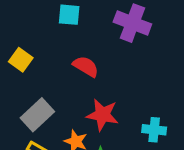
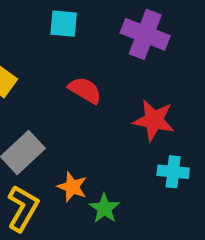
red star: (102, 115) -> (154, 120), moved

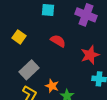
red star: (154, 120) -> (90, 55), turned -30

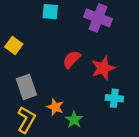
red semicircle: (58, 41) -> (72, 59), moved, turned -77
gray rectangle: (29, 70) -> (26, 87), turned -66

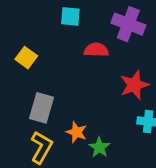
red semicircle: (72, 59) -> (96, 50), moved, turned 48
gray rectangle: (26, 87) -> (41, 108), turned 35

